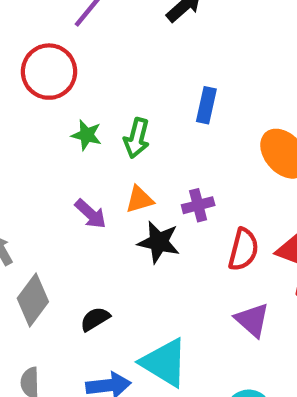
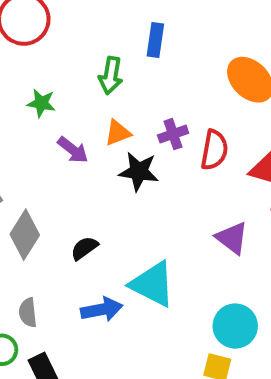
blue rectangle: (206, 105) -> (155, 40), moved
green star: (87, 135) -> (41, 103), moved
red semicircle: (243, 249) -> (214, 150), moved

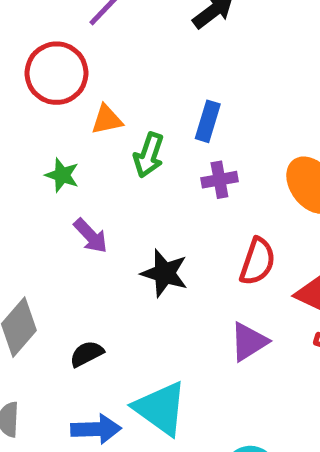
orange triangle: (118, 133) -> (107, 120), moved
purple cross: (173, 134) -> (219, 180), moved
purple triangle: (232, 238) -> (249, 342), moved, turned 42

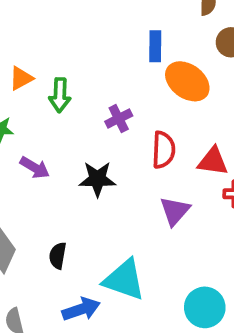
blue rectangle: (208, 121) -> (155, 46), moved
purple cross: (219, 180) -> (119, 119), moved
black semicircle: (87, 354) -> (58, 256), turned -36

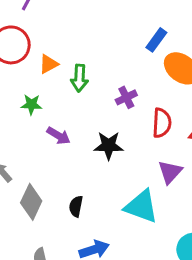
blue rectangle: (155, 46) -> (156, 40), turned 35
cyan triangle: (124, 280) -> (141, 206), moved

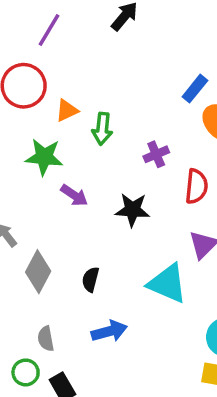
green star: (31, 104) -> (44, 157), size x1.5

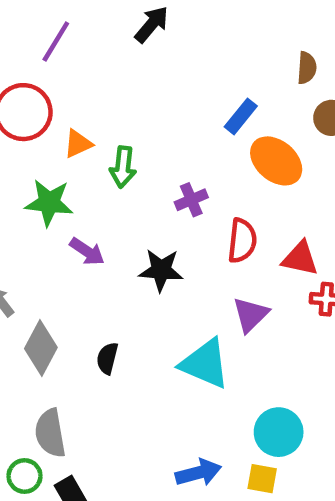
blue arrow: (109, 331) -> (198, 473), moved
gray semicircle: (46, 339) -> (50, 433), size x1.5

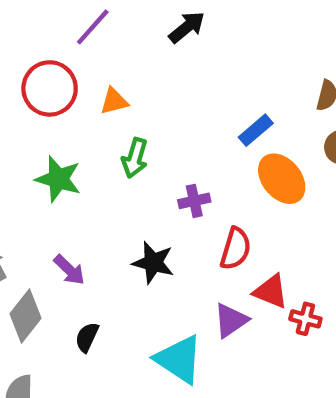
orange triangle: (78, 144) -> (114, 101), moved
purple arrow: (87, 251) -> (69, 270), moved
red triangle: (300, 258) -> (271, 291), moved

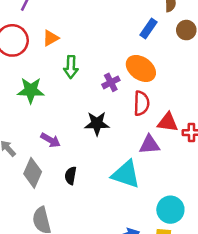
blue rectangle: (256, 130) -> (149, 28), moved
orange ellipse: (282, 179) -> (141, 68), moved
purple triangle: (231, 320) -> (149, 145), turned 45

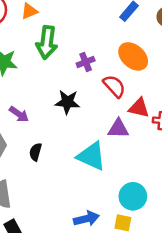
green arrow: (71, 67) -> (47, 42), size x1.4
orange ellipse: (141, 68) -> (133, 56), moved
red semicircle: (141, 103) -> (114, 86), turned -50

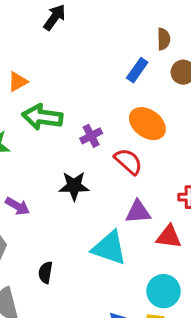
green arrow: (47, 42) -> (42, 117), turned 96
red triangle: (139, 108) -> (169, 237), moved
black semicircle: (36, 152) -> (45, 272), moved

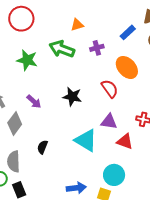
orange triangle: (18, 82) -> (77, 25), moved
purple cross: (91, 136) -> (97, 48), moved

